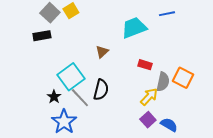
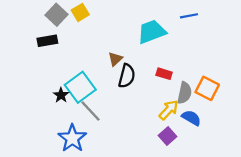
black semicircle: (101, 90) -> (127, 76), moved
black star: (54, 97) -> (61, 95), moved
blue semicircle: (169, 125) -> (191, 118), moved

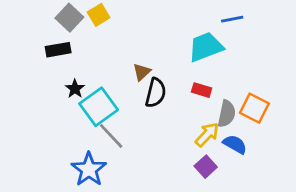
cyan trapezoid: (152, 32) -> (206, 47), moved
black star: (61, 95) -> (75, 89), moved

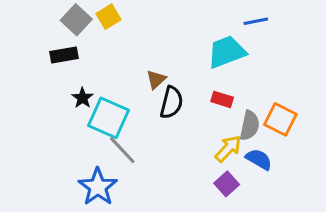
cyan square: (99, 107) -> (109, 118), turned -30

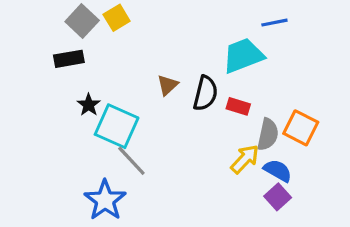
black semicircle: (171, 103) -> (205, 93), moved
purple square: (227, 184) -> (278, 197), moved

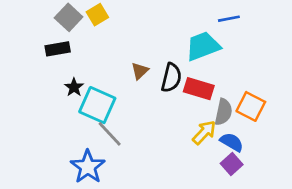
red rectangle: (238, 106) -> (199, 89), size x1.5

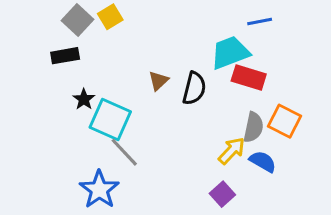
red rectangle: (199, 89) -> (249, 77), moved
purple square: (232, 164) -> (222, 194), moved

